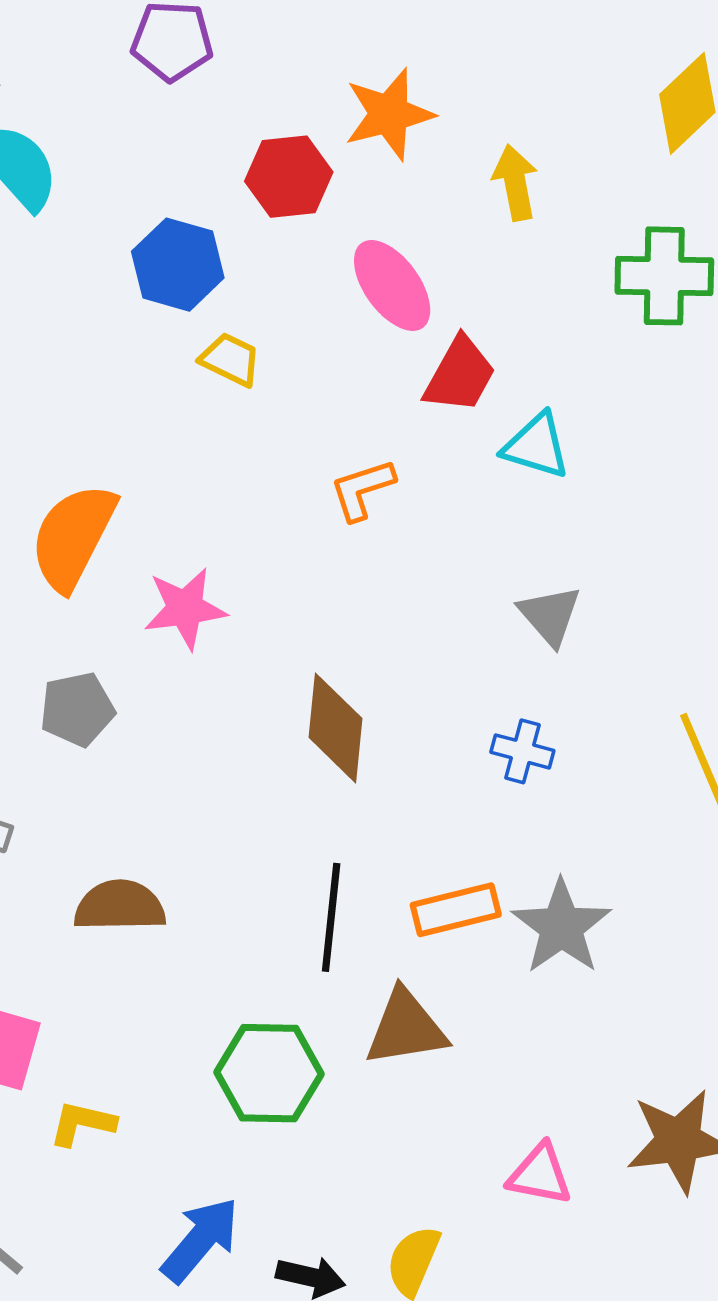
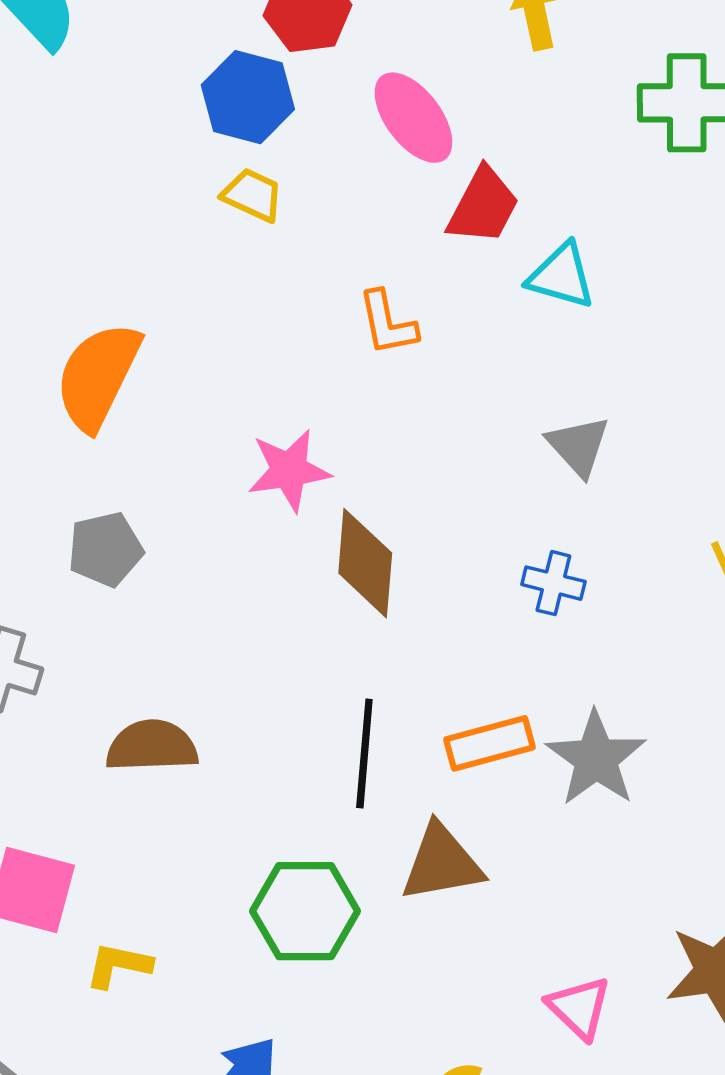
blue hexagon: (178, 265) -> (248, 97), moved
orange L-shape: (362, 489) -> (387, 323), turned -82
pink star: (185, 608) -> (289, 470), moved
pink triangle: (540, 1174) -> (579, 1008), turned 34

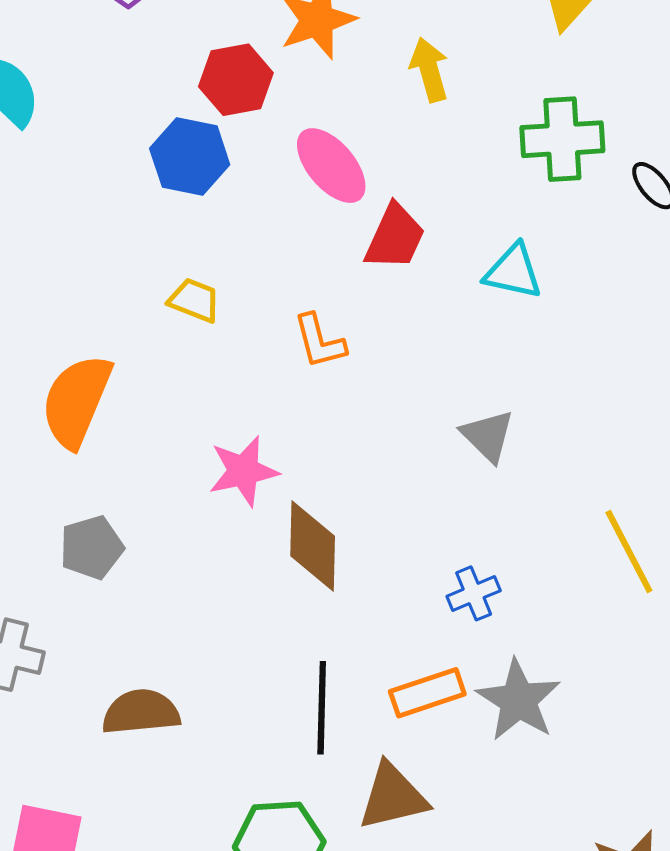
yellow trapezoid: (253, 195) -> (194, 300), moved
cyan triangle: (561, 276) -> (513, 272), moved
blue cross: (553, 583) -> (474, 593), moved, turned -33

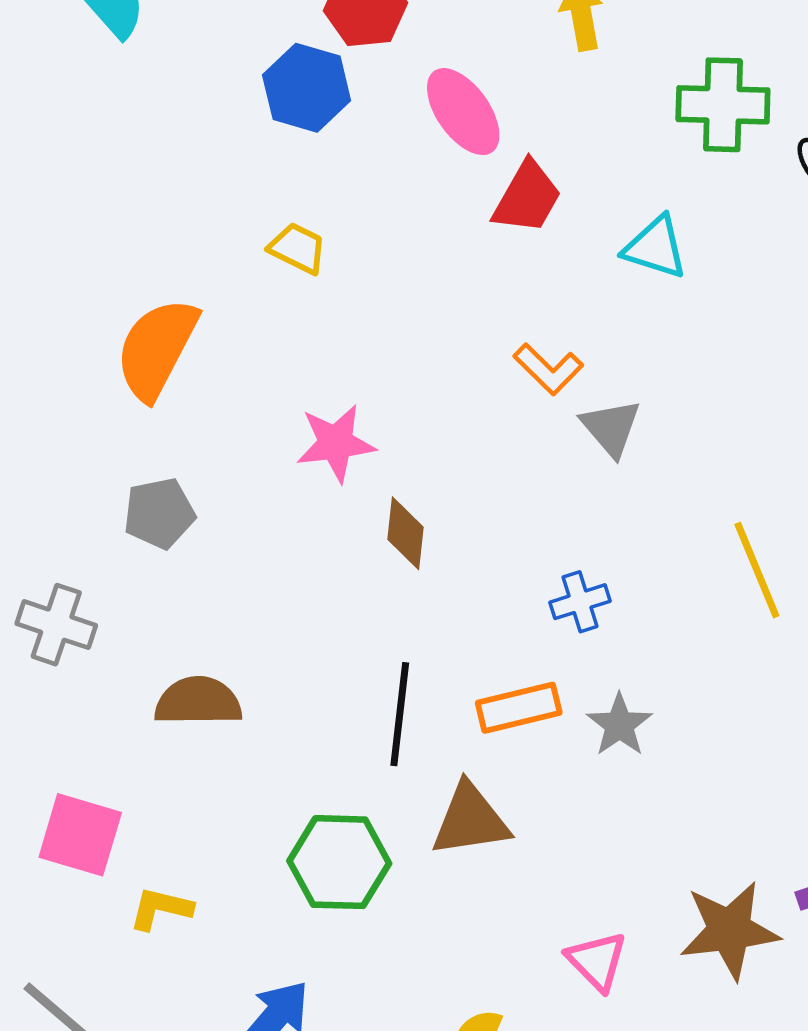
orange L-shape: (320, 341) -> (548, 369), moved, turned -36
brown diamond: (313, 546) -> (406, 533), size x0.7
gray star: (518, 700) -> (619, 725), size x0.7

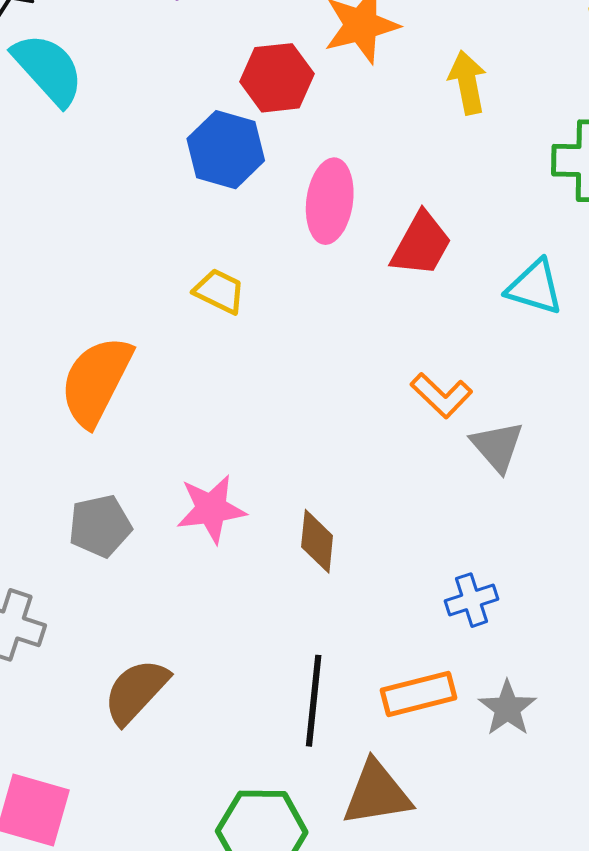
pink ellipse: (463, 112) -> (330, 201), moved, turned 44
pink star: (336, 443) -> (211, 509), moved
brown semicircle: (198, 701) -> (136, 691), turned -46

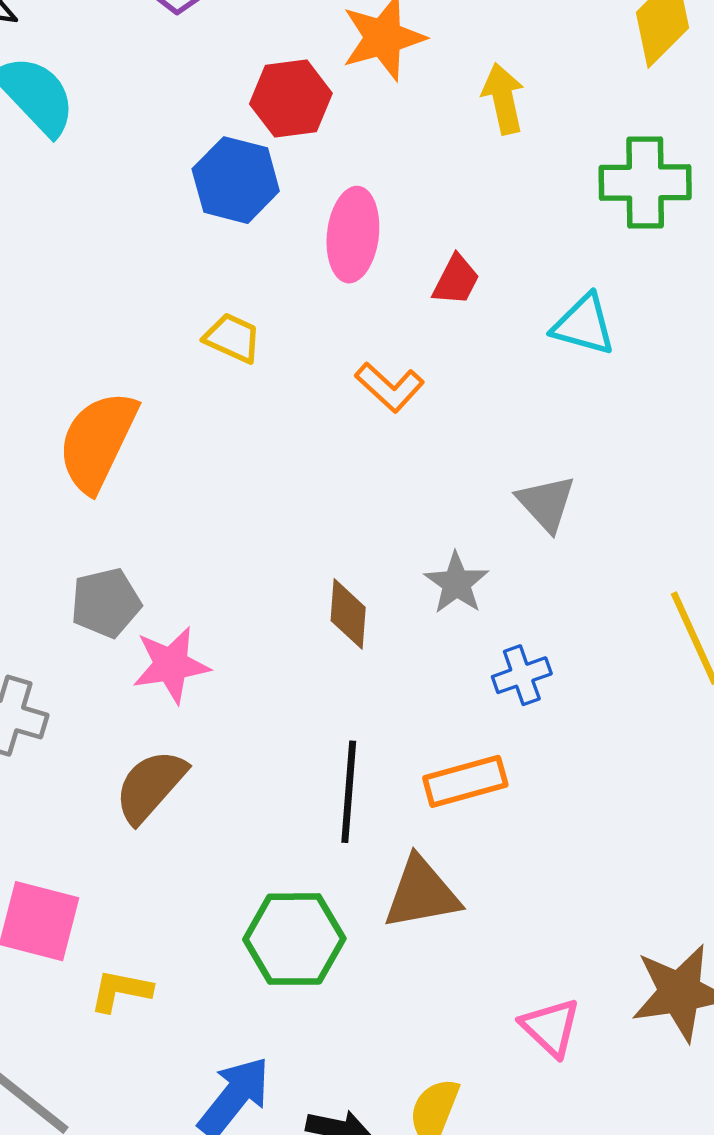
red trapezoid: (421, 244) -> (456, 280), size x0.7
orange L-shape: (441, 395) -> (390, 387), moved
pink star: (211, 509) -> (171, 665), moved
gray star: (507, 708) -> (456, 583), moved

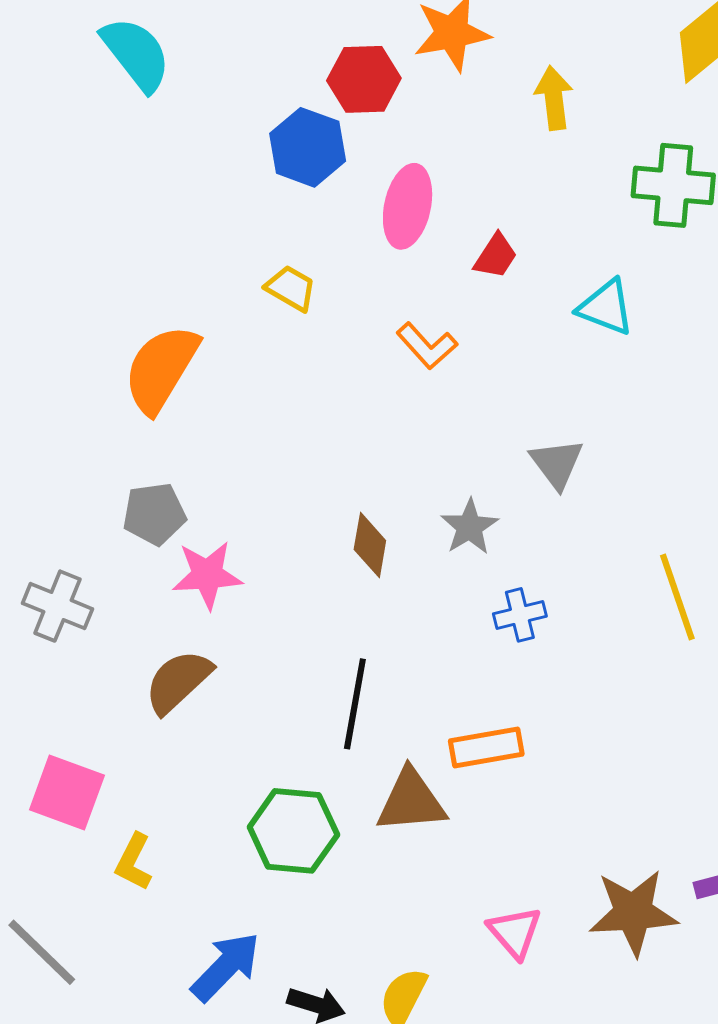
orange rectangle: (465, 781) -> (486, 747), moved
yellow L-shape: (121, 991) -> (134, 862), turned -80

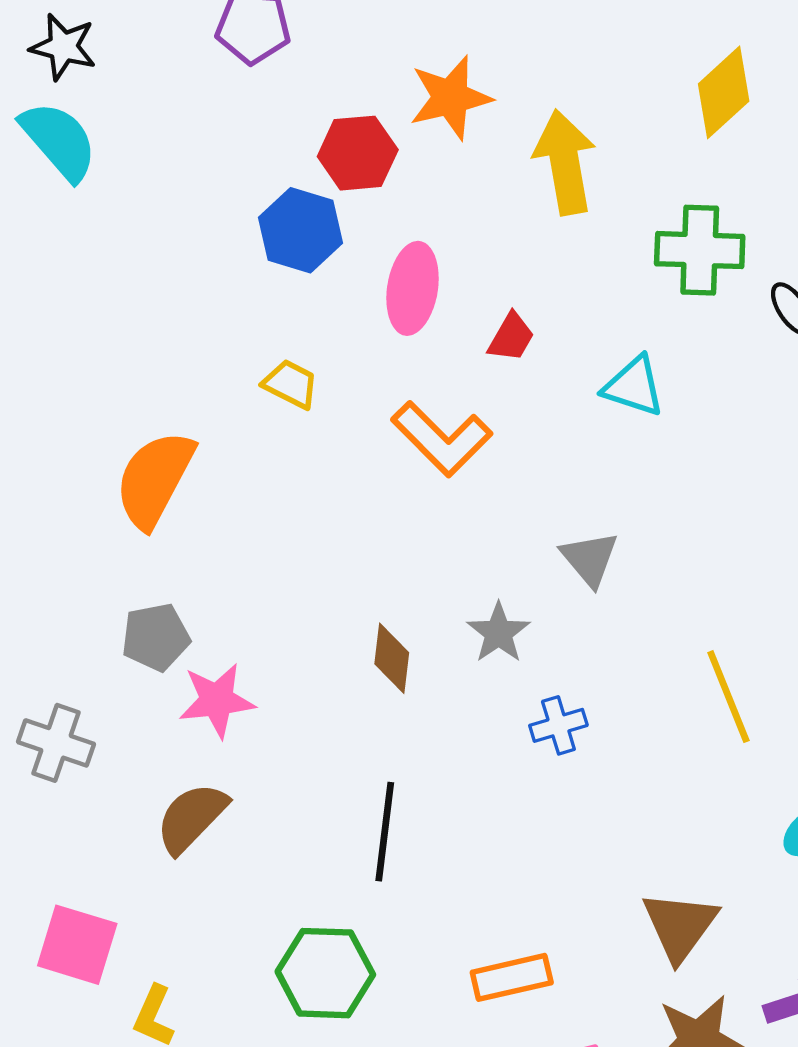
cyan semicircle: (136, 54) -> (59, 141), moved
yellow arrow: (554, 98) -> (565, 162), size x1.5
orange L-shape: (427, 346) -> (442, 439), size x1.5
orange rectangle: (486, 747) -> (512, 977), moved
brown triangle: (411, 801) -> (680, 926), moved, turned -46

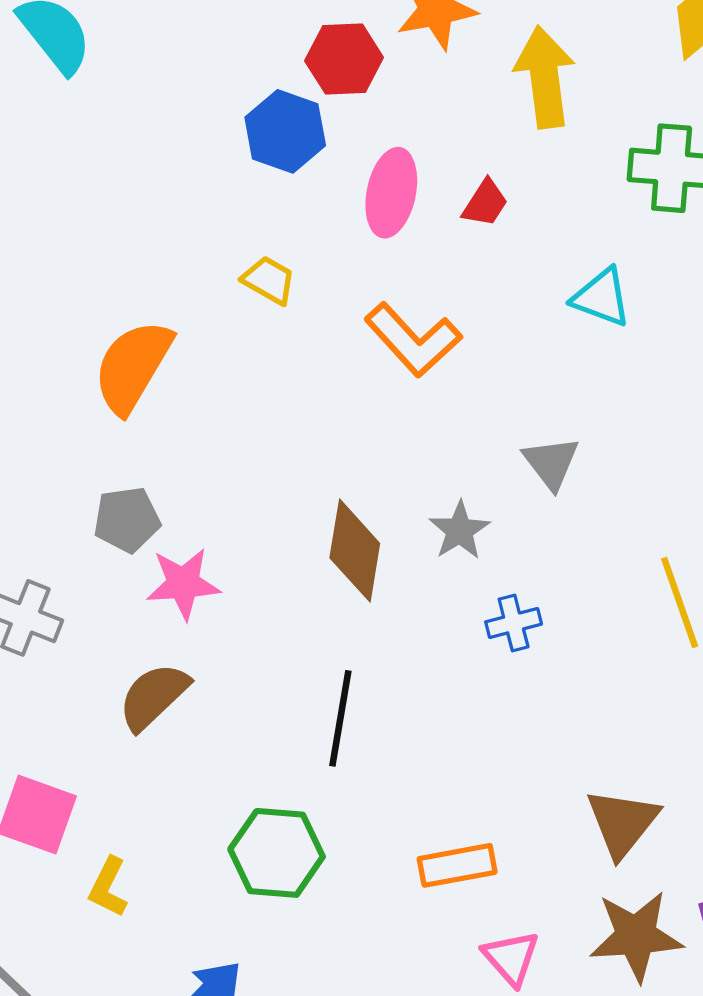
red trapezoid: (511, 337) -> (485, 203), moved
brown diamond: (392, 658) -> (355, 551), size x1.5

